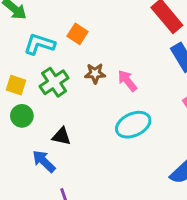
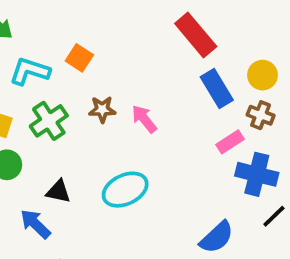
cyan ellipse: (133, 125) -> (125, 190), moved

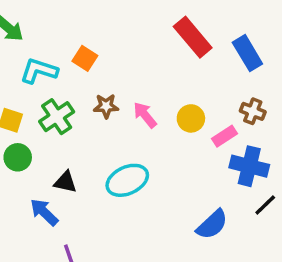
yellow circle: (263, 75) -> (191, 118), moved
blue rectangle: (217, 88) -> (247, 53), moved

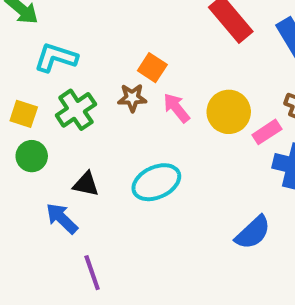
orange square: (85, 58) -> (152, 68), moved
yellow circle: (191, 118) -> (229, 112), size x1.4

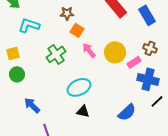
brown star: (132, 98) -> (67, 13), moved
green cross: (76, 110) -> (56, 54), moved
yellow square: (24, 114) -> (13, 53), turned -32
black triangle: (86, 184) -> (83, 111), moved

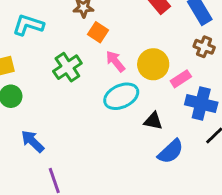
brown cross: (150, 48) -> (204, 47), moved
cyan ellipse: (79, 87) -> (121, 96), moved
black triangle: (83, 111) -> (153, 121), moved

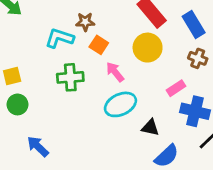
cyan L-shape: (28, 25) -> (59, 38), moved
yellow circle: (153, 64) -> (148, 48), moved
green cross: (67, 67) -> (70, 77), turned 30

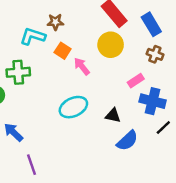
orange square: (99, 45) -> (63, 51), moved
green cross: (70, 77) -> (18, 72), moved
cyan ellipse: (120, 104) -> (73, 107), moved

